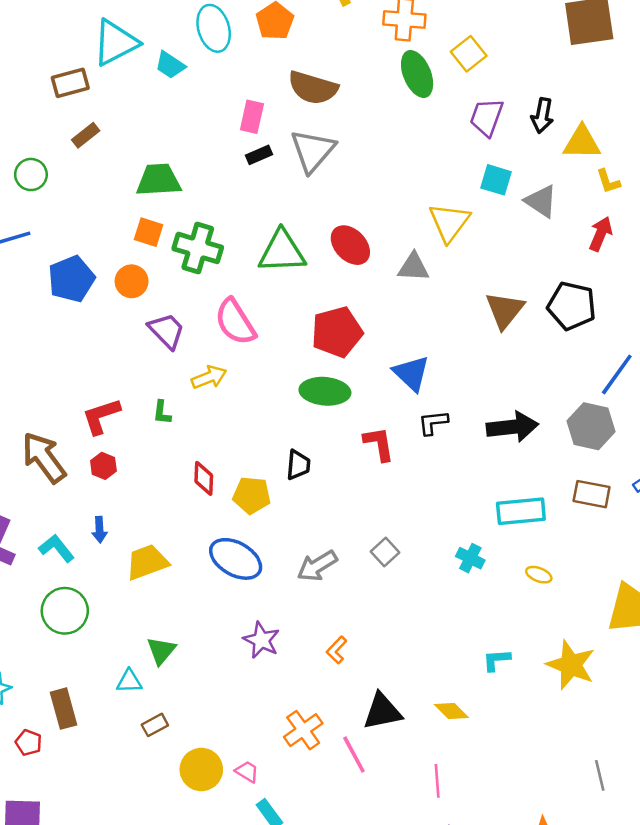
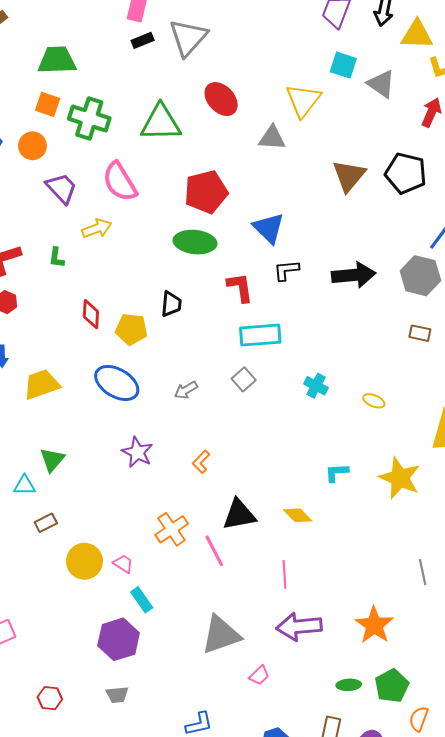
red ellipse: (350, 245) -> (221, 99), moved
brown rectangle: (592, 494) -> (420, 333), size x0.7
cyan rectangle: (521, 511) -> (260, 335), moved
gray arrow: (317, 566) -> (186, 390), size x0.7

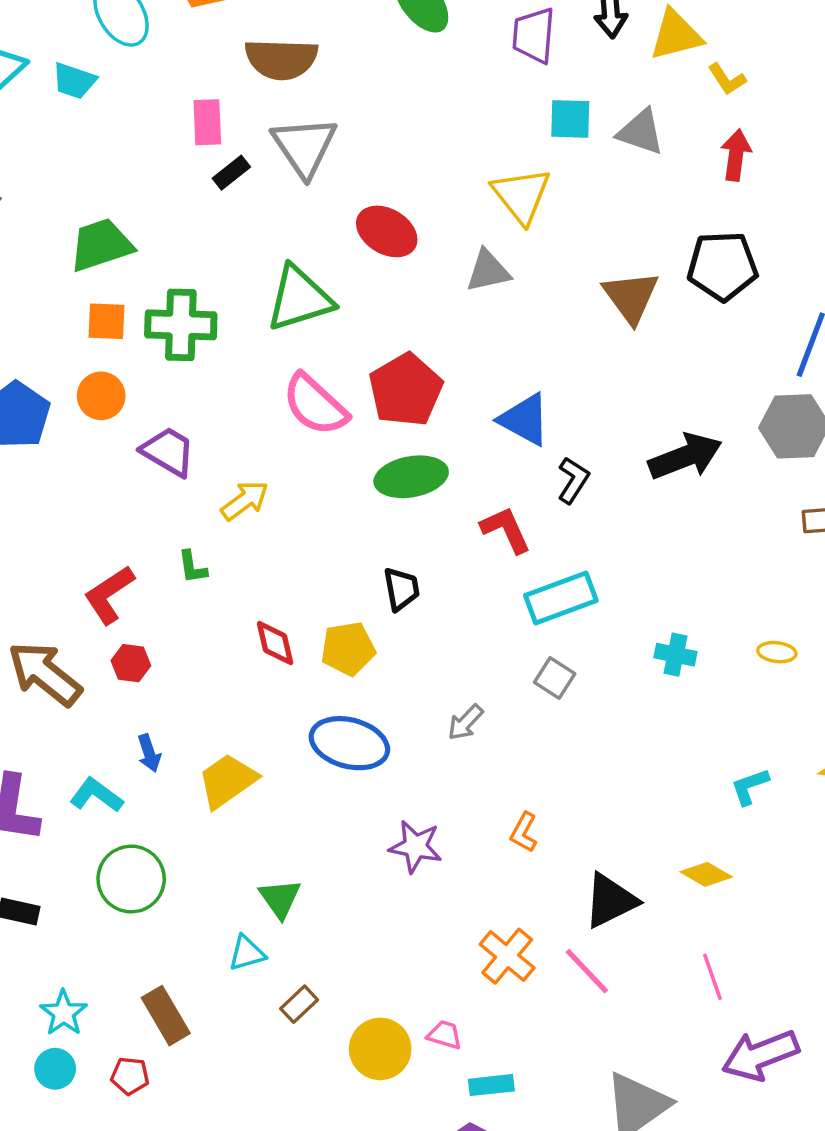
pink semicircle: (120, 182) -> (315, 405), moved
black L-shape: (286, 270) -> (573, 480), turned 144
cyan rectangle: (142, 600) -> (491, 1085), turned -45

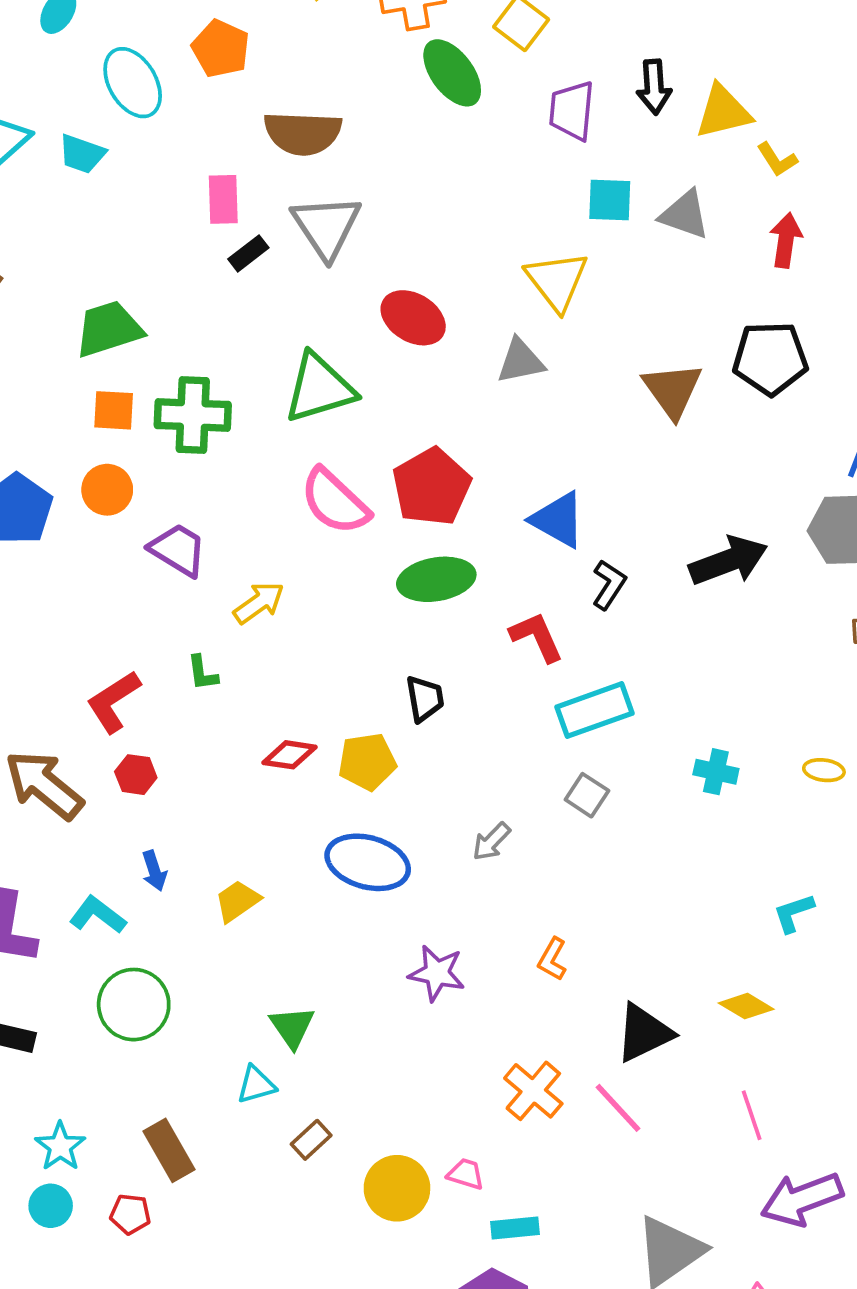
red diamond: (275, 643) -> (290, 755), turned -69
yellow trapezoid: (227, 781) -> (237, 901), size x0.7

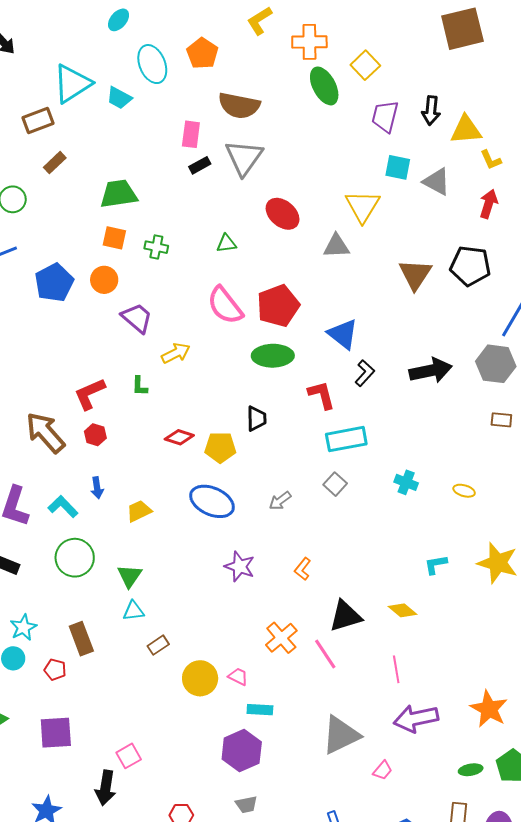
green triangle: (319, 388) -> (226, 243), size x0.5
green cross: (193, 415) -> (156, 247), size x0.6
green triangle: (292, 1027) -> (130, 576), moved

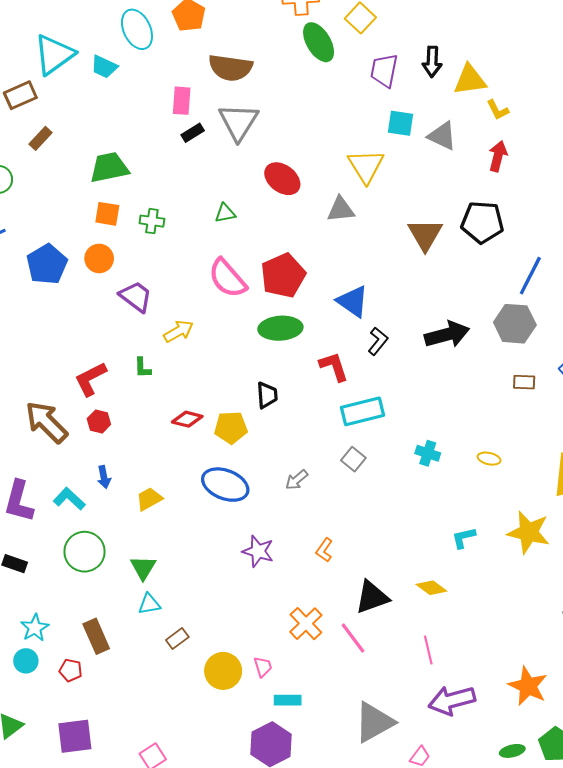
pink trapezoid: (238, 677) -> (263, 667), turned 50

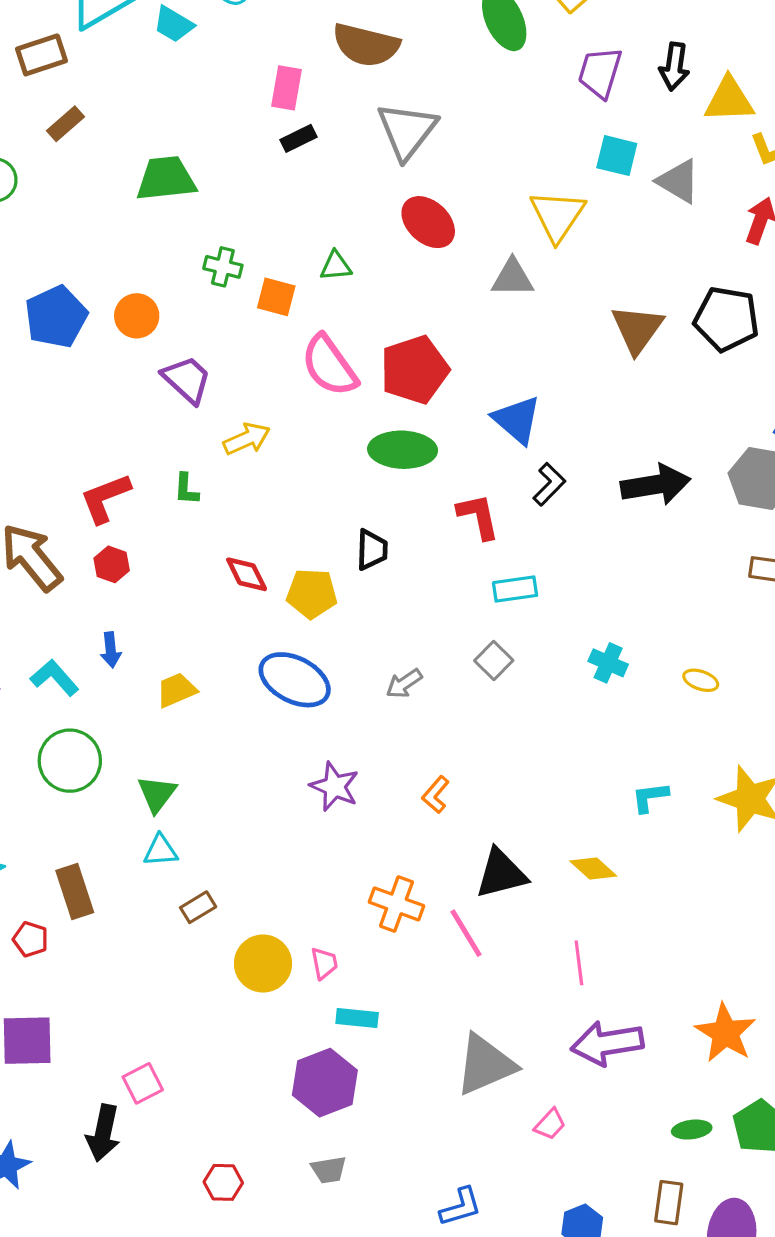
gray triangle: (238, 122) -> (407, 131), moved
orange square: (107, 214) -> (276, 297), moved
cyan rectangle: (363, 411) -> (515, 589), size x0.7
red diamond: (187, 419) -> (247, 574), turned 44
orange cross: (306, 624) -> (396, 904), turned -32

